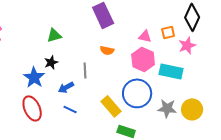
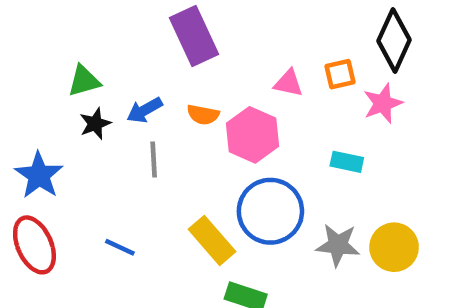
pink hexagon: (143, 59) -> (252, 135), moved
black star: (51, 62) -> (95, 124), moved
cyan rectangle: (171, 71) -> (347, 162), size x0.6
blue arrow: (66, 87) -> (145, 110), moved

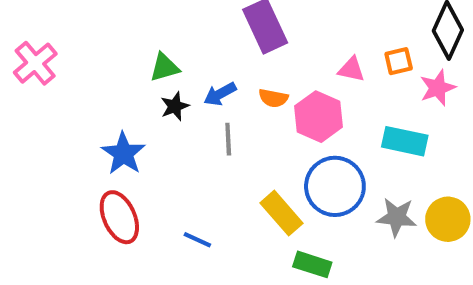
cyan rectangle: (347, 162) -> (405, 141), size x1.5
blue line: (120, 247) -> (197, 240), moved

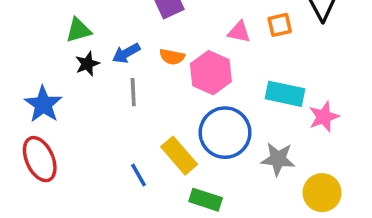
pink star: (438, 88) -> (324, 117), moved
yellow circle: (448, 219) -> (322, 193), moved
blue line: (197, 240) -> (139, 175), moved, turned 35

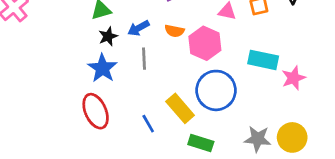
blue star: (43, 104) -> (102, 68), moved
red ellipse: (40, 159) -> (96, 111), moved
gray star: (278, 159) -> (258, 139), moved

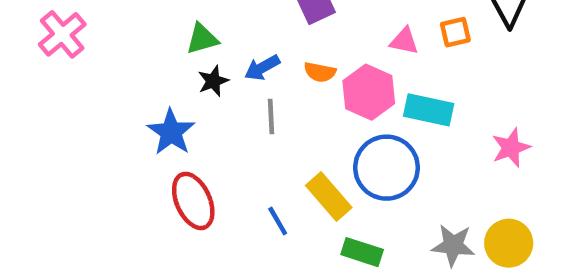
cyan rectangle: (263, 60) -> (429, 110), moved
blue star: (102, 68) -> (171, 132), moved

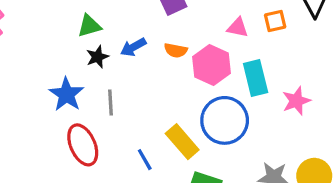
cyan rectangle: (429, 110) -> (256, 78), turned 64
gray line: (271, 117) -> (110, 103), moved
pink star: (511, 148) -> (296, 101), moved

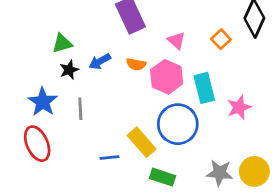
orange square: (275, 21) -> (221, 39), turned -30
pink triangle: (238, 28) -> (176, 41), moved, turned 30
red ellipse: (83, 145) -> (37, 144), moved
blue line: (145, 160) -> (110, 158), turned -66

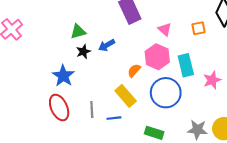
orange square: (221, 39) -> (198, 28), turned 32
orange semicircle: (136, 64) -> (134, 71), moved, turned 120
gray line: (80, 109) -> (92, 110), moved
yellow rectangle: (142, 142) -> (126, 96), moved

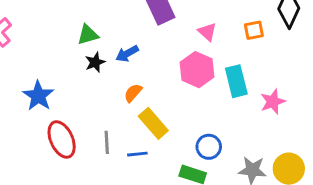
orange semicircle: (134, 71) -> (133, 93), moved
blue star: (63, 76) -> (38, 96), moved
blue circle: (166, 93) -> (209, 147), moved, size x0.6

